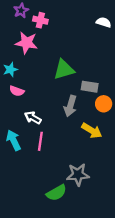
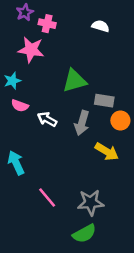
white semicircle: (104, 22) -> (101, 26), moved
white arrow: (33, 118) -> (47, 119), moved
pink line: (40, 141) -> (47, 197), moved, turned -48
green semicircle: (56, 193) -> (84, 234), moved

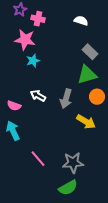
cyan star: (12, 81) -> (33, 61), moved
green triangle: (74, 81) -> (87, 75), moved
gray rectangle: (104, 101) -> (90, 52), moved, turned 35
pink semicircle: (20, 106) -> (14, 106), moved

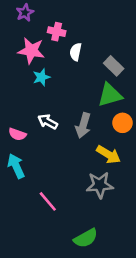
pink cross: (38, 19) -> (57, 32), moved
white semicircle: (81, 21) -> (76, 52), moved, turned -96
gray star: (73, 163) -> (100, 185), moved

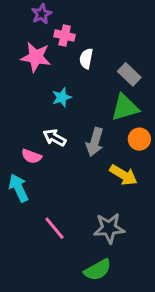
purple star: (25, 13) -> (42, 14), moved
cyan star: (41, 77) -> (62, 97), moved
pink semicircle: (17, 134) -> (31, 156), moved
gray star: (100, 185) -> (109, 228), moved

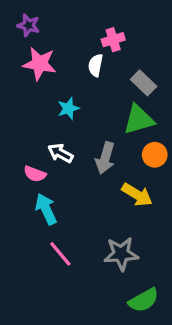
purple star: (42, 14) -> (28, 25), moved, turned -30
pink cross: (65, 36) -> (113, 40), moved, turned -30
cyan arrow: (19, 188) -> (46, 209), moved
green semicircle: (98, 270) -> (144, 300), moved

